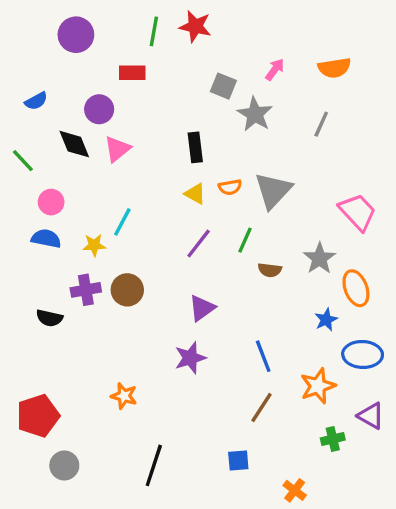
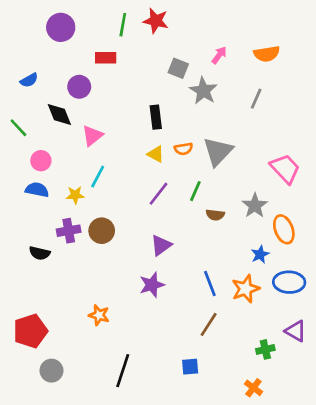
pink triangle: (117, 149) -> (92, 136), moved
orange star: (318, 386) -> (246, 289), moved
orange cross: (295, 490) -> (253, 388), moved

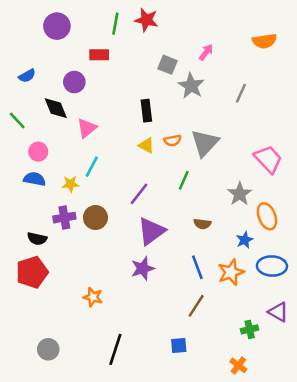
orange semicircle: (267, 54) -> (264, 41), moved
purple line: (158, 194) -> (139, 194), moved
brown semicircle: (215, 215) -> (202, 224), moved
purple triangle: (161, 245) -> (151, 231), size x1.4
red pentagon: (30, 331) -> (32, 272), moved

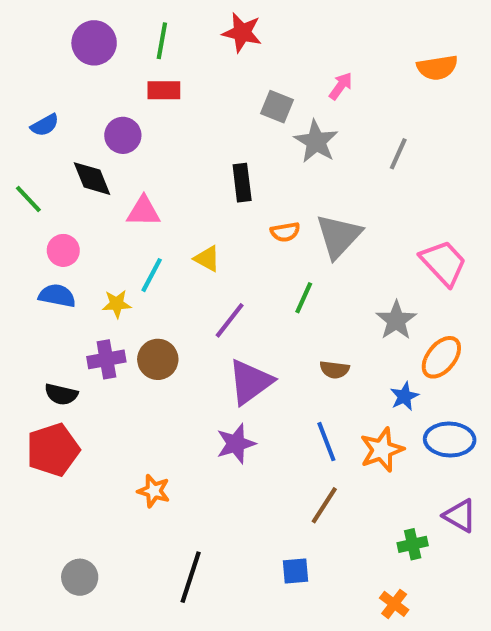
green line: (115, 24) -> (162, 41), moved
pink triangle: (87, 128) -> (143, 211), turned 40
yellow triangle: (146, 145) -> (207, 259), moved
orange ellipse: (267, 216) -> (441, 357), turned 60

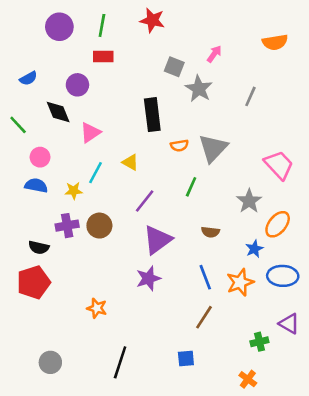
black rectangle: (242, 183) -> (152, 115), size x1.4
pink triangle: (143, 211) -> (90, 133), turned -35

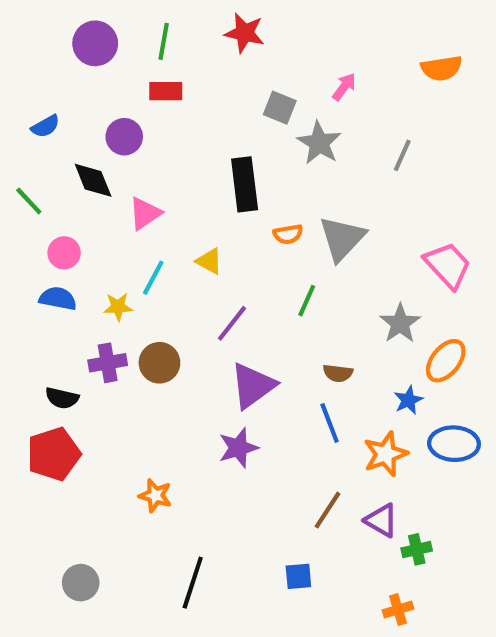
blue line: (205, 277) -> (330, 423), moved
purple triangle: (289, 324) -> (381, 520), moved
orange cross: (248, 379) -> (398, 610), turned 36

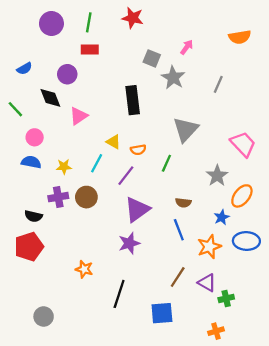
orange semicircle: (288, 234) -> (138, 150), moved
cyan line: (153, 278) -> (97, 163), moved
blue square: (298, 576) -> (162, 313), size x1.5
black line: (193, 583) -> (119, 294), moved

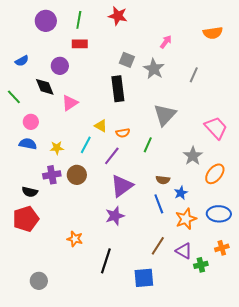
gray square: (152, 58) -> (127, 60), moved
blue star: (222, 217) -> (181, 193), moved
orange cross: (216, 331) -> (222, 248), moved

